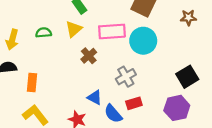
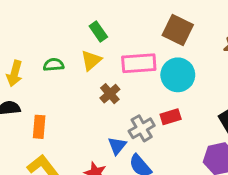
gray cross: (126, 77) -> (142, 128), moved
blue triangle: (95, 98) -> (117, 146), turned 42
red rectangle: (134, 103) -> (171, 117), moved

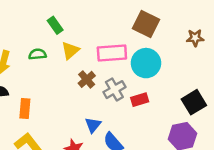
green rectangle: (98, 32) -> (55, 25), moved
gray cross: (142, 128) -> (114, 90), moved

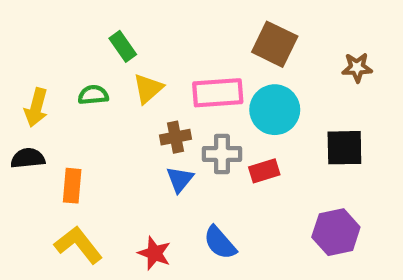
brown cross: (87, 79) -> (176, 137), turned 30
gray cross: (114, 90) -> (222, 154), turned 30
black square: (194, 102) -> (344, 148), moved, turned 30
blue triangle: (93, 125) -> (180, 179), moved

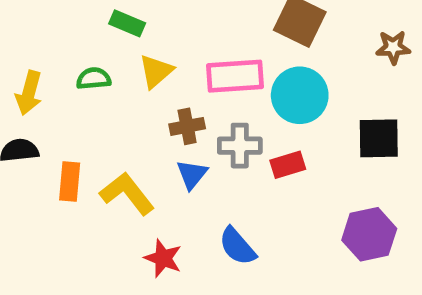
green rectangle: (123, 46) -> (127, 23), turned -32
yellow L-shape: (78, 245) -> (127, 194), moved

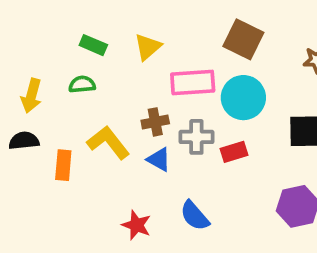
green rectangle: (127, 23) -> (93, 45), moved
yellow triangle: (156, 71) -> (148, 47), moved
blue triangle: (192, 174) -> (159, 159), turned -40
yellow L-shape: (127, 194) -> (108, 143), moved

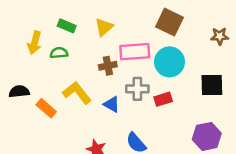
yellow arrow: (31, 96) -> (35, 43), moved
brown cross: (155, 122) -> (108, 66), moved
orange rectangle: (63, 165) -> (46, 108), turned -54

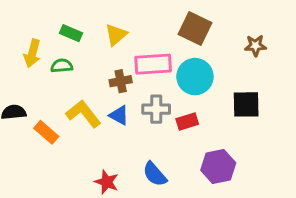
blue triangle: (112, 104) -> (119, 115), moved
purple hexagon: (207, 136) -> (218, 166), moved

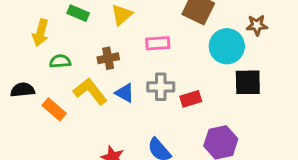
pink rectangle: (153, 64) -> (158, 43), size x0.7
green semicircle: (62, 66) -> (60, 61), moved
cyan circle: (195, 77) -> (227, 46), moved
brown cross: (121, 81) -> (108, 58), moved

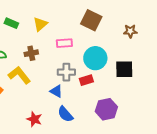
cyan circle: (227, 46) -> (95, 58), moved
blue triangle: (125, 93) -> (56, 91), moved

